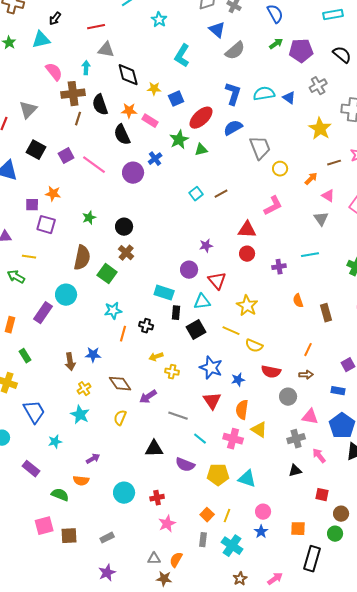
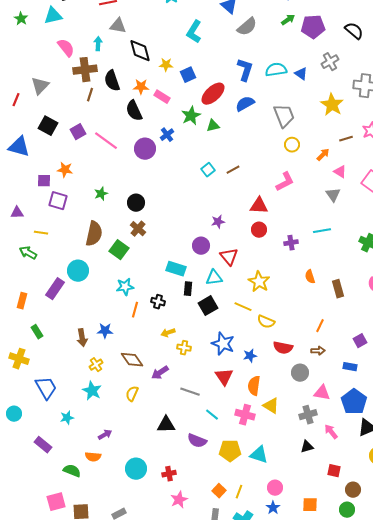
gray trapezoid: (260, 148) -> (284, 116), moved

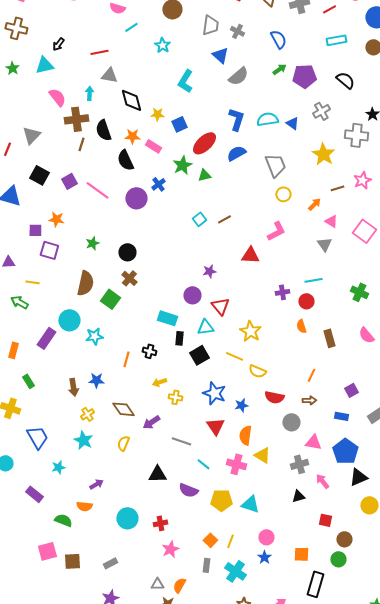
red circle: (259, 230) -> (306, 301), moved
cyan star: (125, 287) -> (94, 336), moved

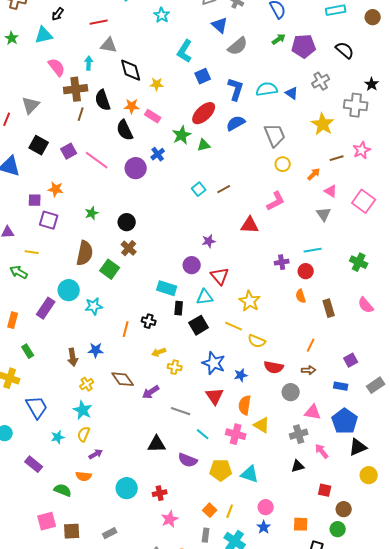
blue square: (179, 124) -> (203, 76), moved
yellow semicircle: (123, 443) -> (84, 434), moved

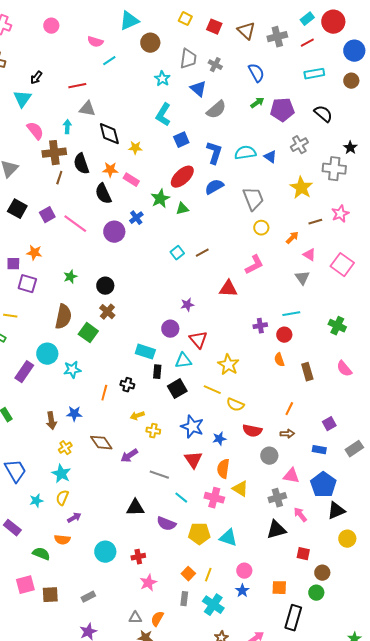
cyan star: (162, 15) -> (162, 79), moved
cyan triangle: (44, 35) -> (22, 99), turned -42
black triangle: (298, 466) -> (276, 530), size x1.5

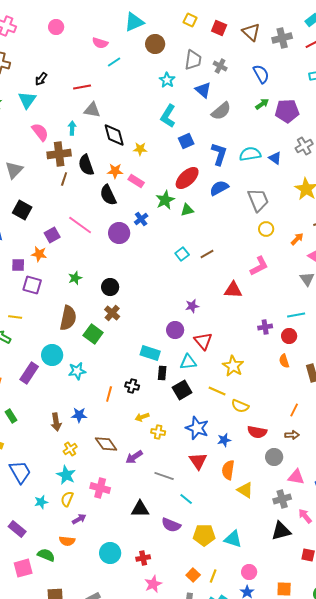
purple square: (47, 215) -> (52, 235), moved
pink cross: (214, 498) -> (100, 488), moved
pink square: (25, 585) -> (23, 568), moved

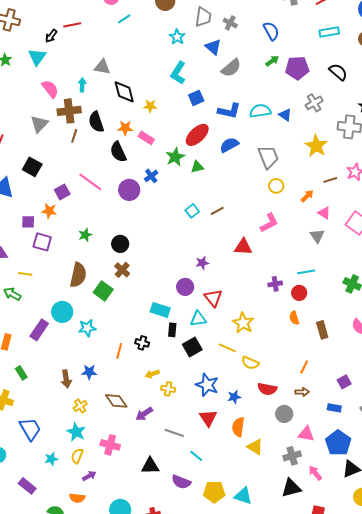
red line: (82, 87) -> (72, 25), moved
blue L-shape: (219, 154) -> (229, 111), turned 85
gray triangle: (14, 170) -> (39, 124), moved

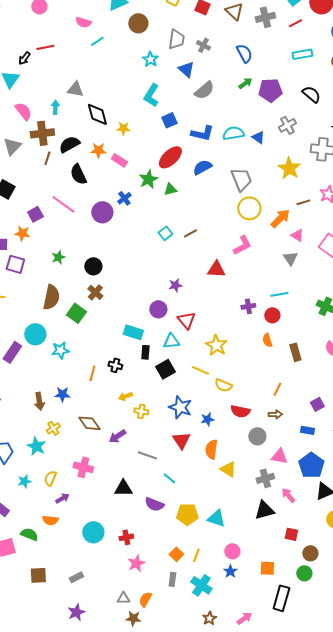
black semicircle: (96, 122) -> (69, 144), turned 80
black semicircle: (118, 152) -> (78, 174), moved
yellow circle: (276, 186) -> (249, 208), size x1.5
orange arrow: (307, 196) -> (280, 218), size x1.5
cyan star: (76, 432) -> (36, 446), moved

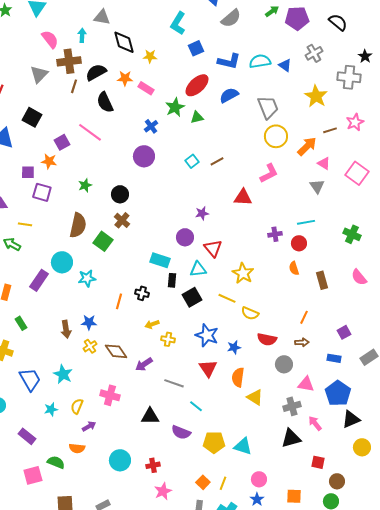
purple circle: (102, 212) -> (144, 156), moved
yellow cross: (53, 428) -> (90, 346), moved

